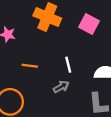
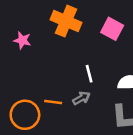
orange line: (30, 66) -> (53, 102), moved

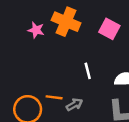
pink star: (22, 40) -> (36, 30), moved
gray arrow: (81, 98) -> (74, 105), moved

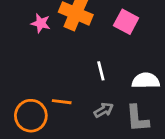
gray arrow: (74, 105) -> (104, 110), moved

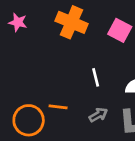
pink star: (41, 23) -> (18, 22), moved

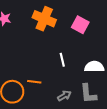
gray arrow: (98, 115) -> (64, 96), moved

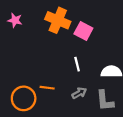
pink square: (80, 25) -> (83, 31), moved
gray arrow: (64, 96) -> (79, 93), moved

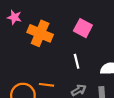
orange cross: (58, 20) -> (40, 33), moved

